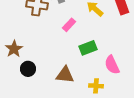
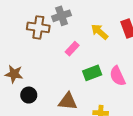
brown star: (14, 49) -> (14, 74), turned -30
pink semicircle: (112, 65) -> (117, 76), moved

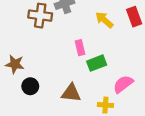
pink rectangle: (72, 49) -> (80, 48), moved, turned -56
pink semicircle: (117, 76) -> (123, 84), moved, turned 78

